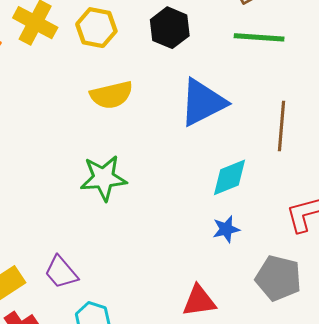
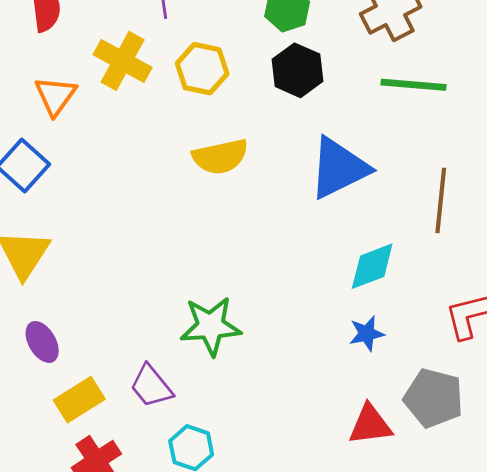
green star: (104, 178) -> (211, 326), moved
red triangle: (199, 301) -> (370, 425), moved

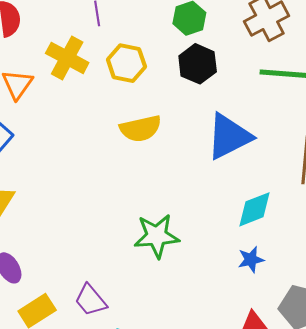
green star: (211, 326) -> (157, 236), moved

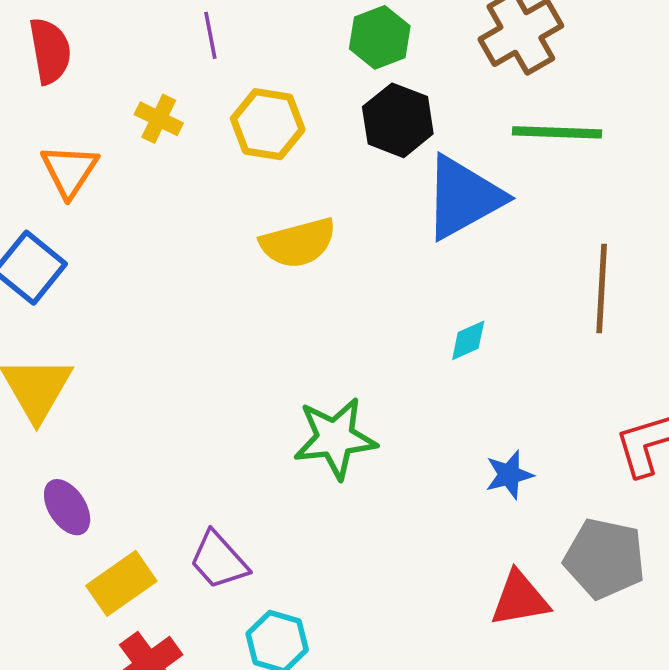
yellow cross: (67, 58) -> (159, 119), size x0.6
blue triangle: (229, 136) -> (463, 197), moved
cyan diamond: (254, 209) -> (468, 340), moved, size x0.6

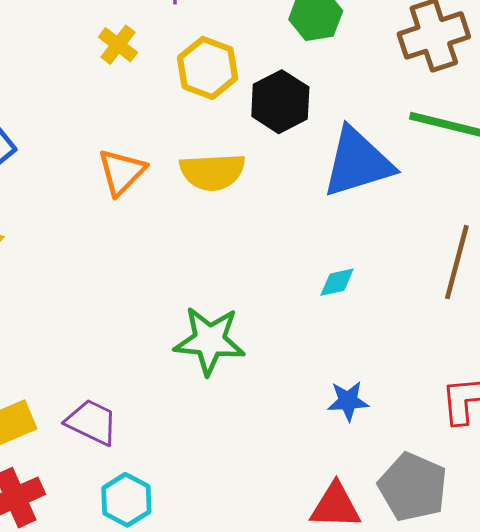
black hexagon: (398, 120) -> (280, 102), moved
orange triangle: (69, 171) -> (122, 172), moved
purple trapezoid: (219, 560) -> (92, 422), turned 146

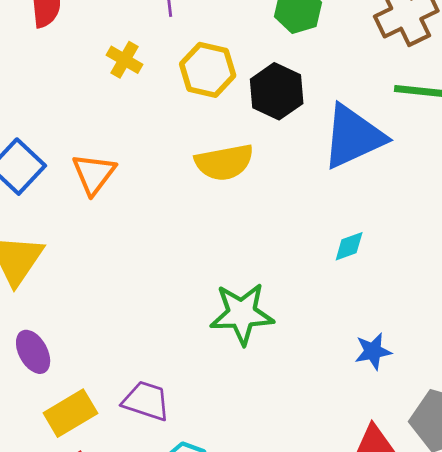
orange triangle: (122, 172) -> (94, 174), moved

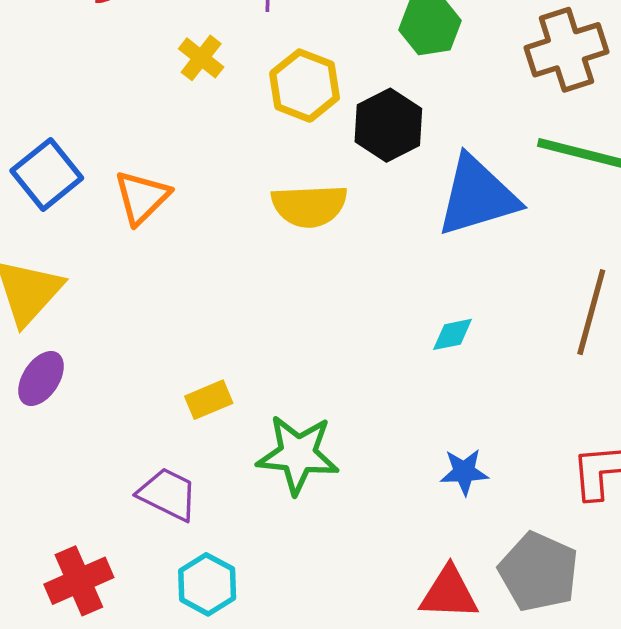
green star: (242, 314) -> (298, 454), moved
purple ellipse: (33, 352) -> (41, 378), moved, turned 54
yellow rectangle: (70, 413) -> (209, 400), moved, size x0.7

